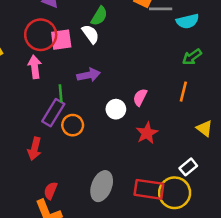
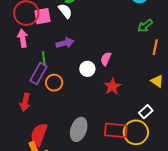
orange line: (183, 92) -> (155, 47), moved
red semicircle: (51, 191) -> (39, 135), size x1.6

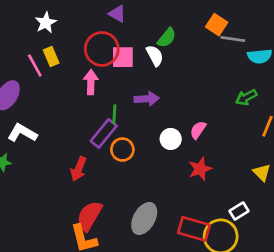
green arrow: (145, 26) -> (246, 97), moved

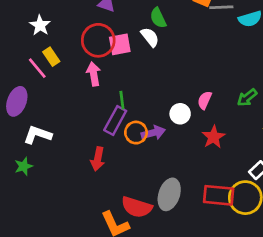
green semicircle: (167, 38) -> (158, 18), turned 126
green arrow: (246, 97) -> (247, 98), moved
purple arrow: (147, 99) -> (153, 133), moved
red semicircle: (89, 216) -> (137, 207), moved, turned -92

